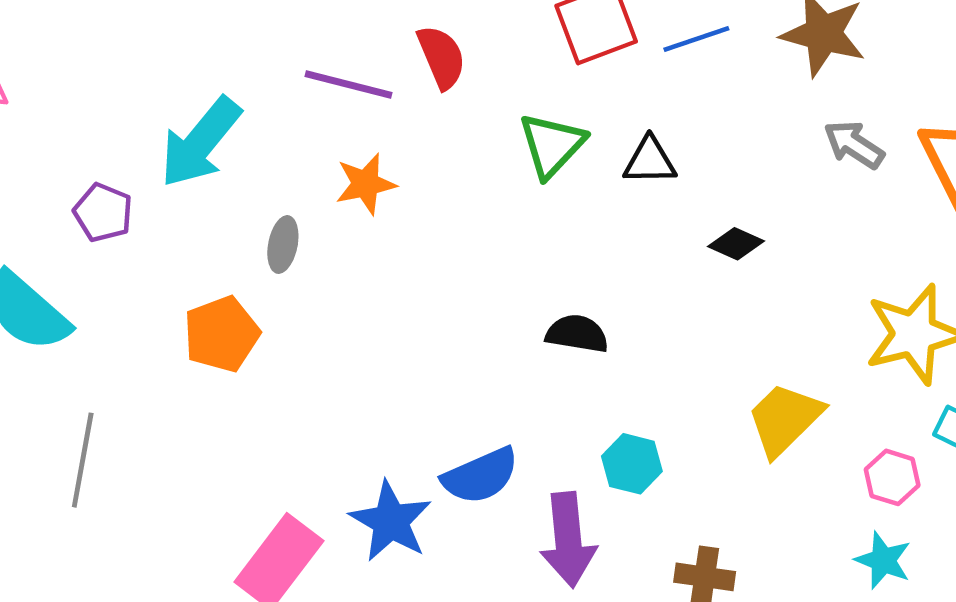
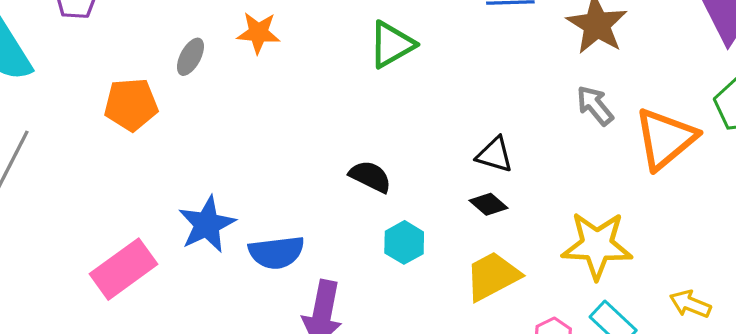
black triangle: (650, 161) -> (495, 155), moved
black diamond: (736, 244) -> (488, 204), moved
cyan hexagon: (632, 464) -> (404, 242), moved
blue star: (391, 521) -> (207, 224), moved

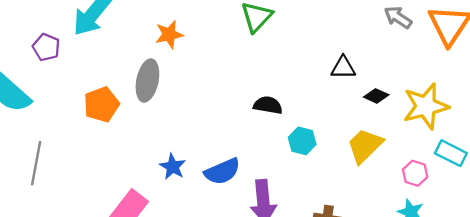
gray ellipse: (190, 57) -> (147, 81), moved, size x1.6
black diamond: (488, 204) -> (376, 96), moved
blue star: (207, 224) -> (173, 167), size x0.7

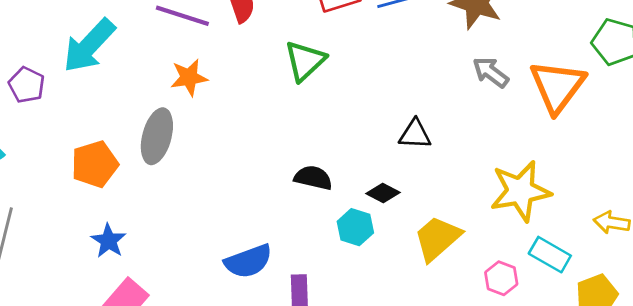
black diamond: (376, 96) -> (383, 193), moved
blue star: (173, 167) -> (108, 241), moved

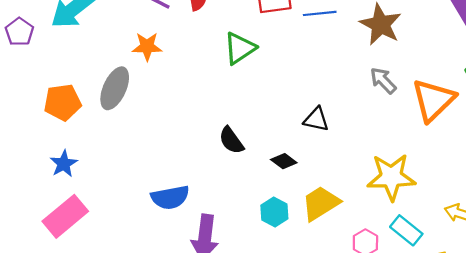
black semicircle: (313, 178) -> (231, 140), turned -148
cyan hexagon: (355, 227) -> (274, 212), moved

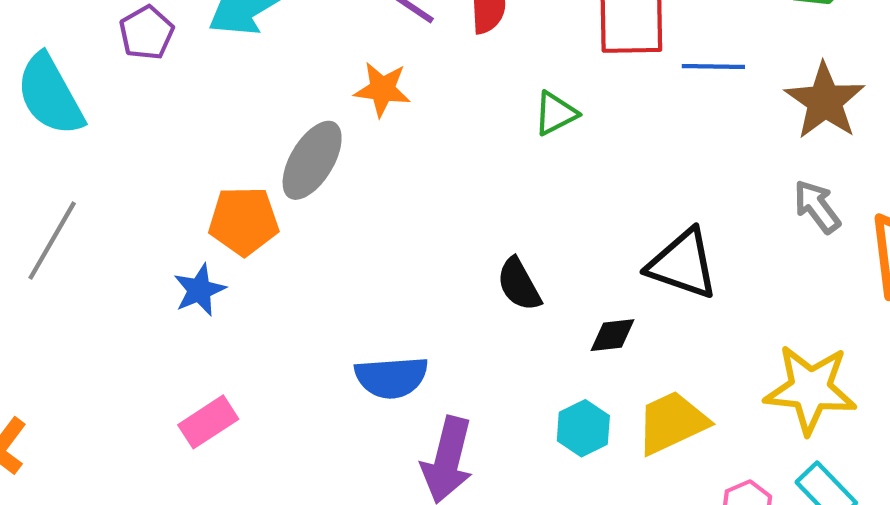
green triangle: (240, 48) -> (555, 113), size x0.7
orange pentagon: (63, 102) -> (244, 221), moved
black triangle: (316, 119) -> (683, 264), size x1.5
black diamond: (284, 161) -> (613, 335), turned -50
pink rectangle: (65, 216) -> (208, 422), moved, size x0.7

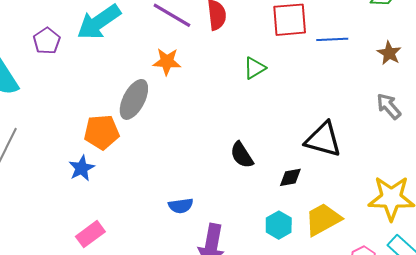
brown star: (825, 101) -> (389, 53), size x0.6
blue semicircle: (391, 377) -> (181, 206), size x0.7

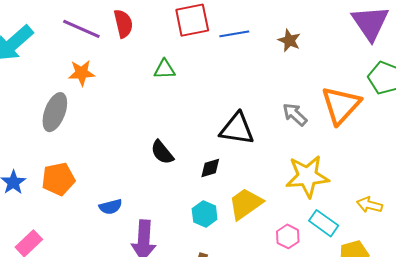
green triangle: (255, 68) -> (165, 69), turned 35
gray arrow: (389, 106) -> (295, 114), moved
orange pentagon: (102, 132) -> (58, 179), moved

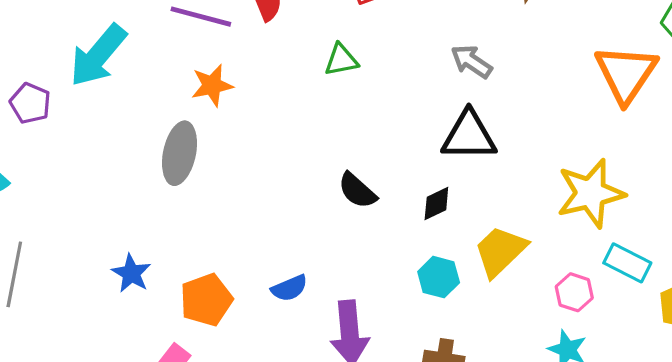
gray arrow: (295, 114) -> (471, 61), moved
orange pentagon: (58, 179) -> (206, 300), moved

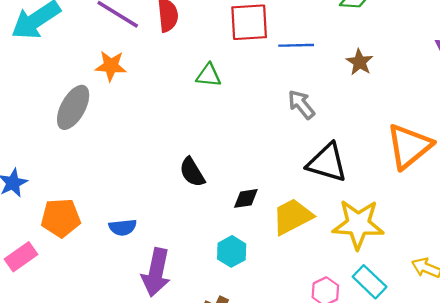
black triangle: (469, 136) -> (327, 163), moved
yellow trapezoid: (500, 251) -> (292, 217), moved

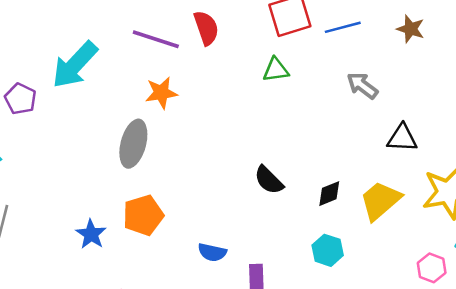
green triangle: (209, 75) -> (276, 70), moved
black triangle: (327, 163) -> (402, 138), size x0.7
orange pentagon: (61, 218) -> (143, 215), moved
blue semicircle: (123, 227) -> (212, 252), turned 32

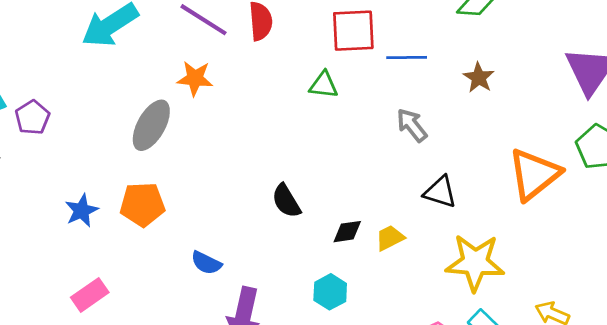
purple pentagon: (20, 99) -> (32, 117), moved
yellow trapezoid: (380, 201) -> (390, 238), moved, size x0.6

